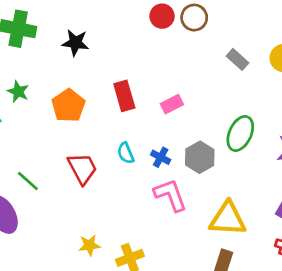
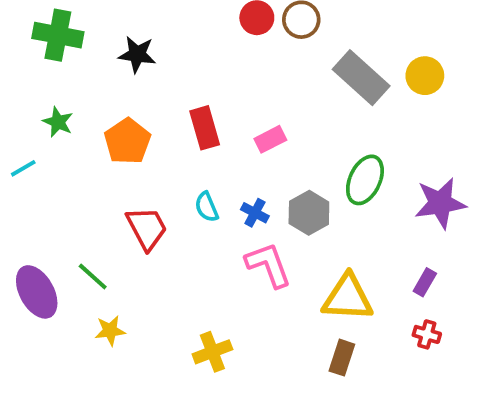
gray rectangle: (237, 59) -> (361, 78), size x1.8
green line: (28, 181) -> (93, 276), moved
yellow star: (89, 245) -> (110, 331), moved

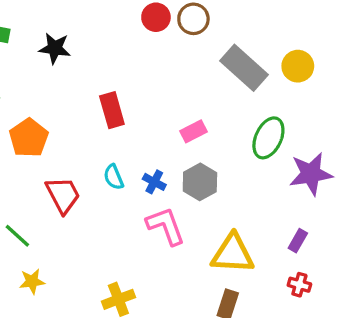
pink rectangle: (270, 139) -> (193, 131), moved
orange pentagon: (127, 141) -> (29, 138), moved
green ellipse: (365, 180) -> (268, 138), moved

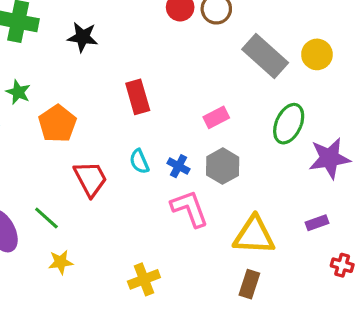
purple rectangle: (298, 241) -> (317, 223), turned 40
red cross: (299, 285) -> (342, 265), moved

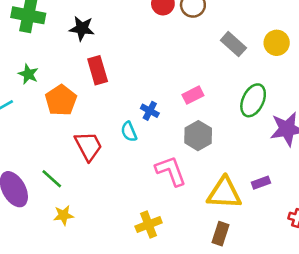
gray rectangle: (265, 56) -> (233, 44), size x0.7
red rectangle: (138, 97) -> (98, 70), moved
blue cross: (179, 166) -> (150, 111), moved
purple rectangle: (317, 223) -> (261, 183), moved
yellow cross: (144, 279) -> (149, 224), moved

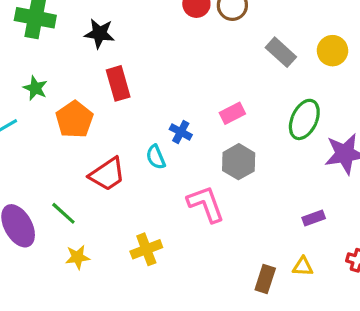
red trapezoid: (88, 146) -> (107, 174), turned 84
yellow triangle: (224, 193) -> (303, 266), moved, size x0.5
yellow cross: (149, 224) -> (146, 249), moved

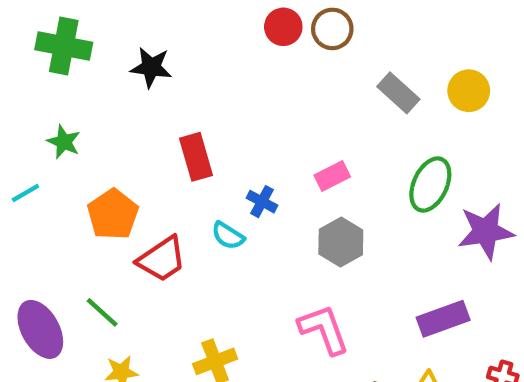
red rectangle: (118, 83) -> (196, 157), moved
orange pentagon: (74, 119) -> (113, 214), moved
cyan semicircle: (156, 157) -> (228, 236), turned -35
pink L-shape: (206, 204) -> (324, 329), moved
purple rectangle: (314, 218) -> (443, 319), size x1.6

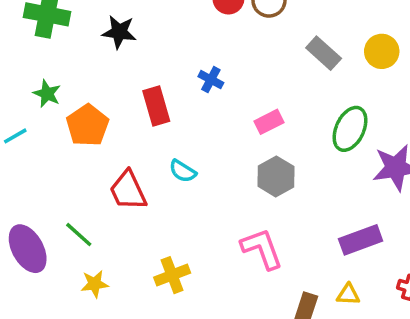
blue cross: (262, 202) -> (211, 80), moved
orange pentagon: (113, 214) -> (88, 125), moved
red trapezoid: (162, 259) -> (128, 191), turned 99

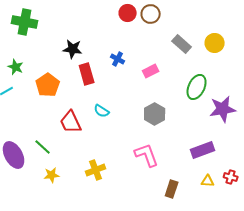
black star: (119, 32) -> (73, 49), moved
green star: (47, 94) -> (16, 67), moved
pink rectangle: (269, 122) -> (151, 71), moved
yellow triangle: (348, 294) -> (208, 181), moved

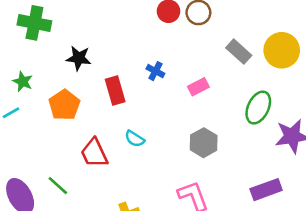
yellow circle: (215, 43) -> (282, 50), size x1.4
black star: (73, 49) -> (79, 58), moved

